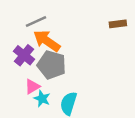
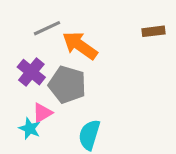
orange arrow: (47, 41) -> (80, 45), moved
cyan star: (42, 99) -> (30, 129), moved

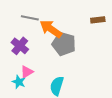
gray line: (47, 28) -> (30, 18), turned 36
gray pentagon: (67, 85) -> (64, 44), moved

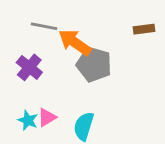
pink triangle: (27, 72) -> (47, 117), moved

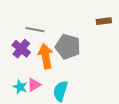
gray line: (44, 26) -> (35, 30), moved
orange arrow: (75, 42) -> (46, 56), moved, turned 45

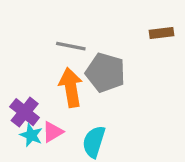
gray line: (35, 30) -> (71, 46), moved
purple cross: (21, 49) -> (25, 112), moved

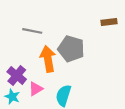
gray line: (71, 46) -> (32, 31), moved
cyan star: (31, 135) -> (12, 97), moved

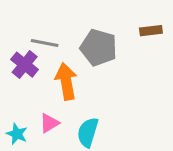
gray pentagon: (71, 49) -> (99, 48), moved
purple cross: (17, 75) -> (25, 65), moved

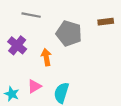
gray line: (45, 43) -> (31, 15), moved
orange arrow: (66, 81) -> (46, 57), size x0.7

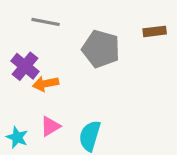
orange arrow: (46, 57) -> (46, 84), moved, turned -91

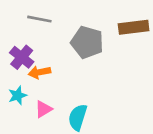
brown rectangle: (155, 31) -> (134, 27), size x1.5
cyan star: (17, 137) -> (18, 95), moved, turned 30

